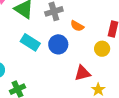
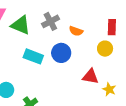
red triangle: (82, 73) -> (90, 76), turned 36

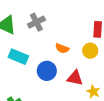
orange semicircle: (76, 31) -> (62, 48), moved
blue circle: (61, 53) -> (47, 71), moved

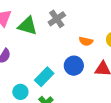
cyan rectangle: (18, 57) -> (44, 77), moved, turned -60

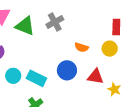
cyan rectangle: (44, 77) -> (36, 78), turned 66
cyan circle: (20, 92) -> (13, 76), moved

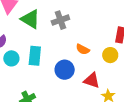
cyan circle: (13, 76) -> (11, 58), moved
cyan rectangle: (36, 78) -> (35, 56), moved, turned 60

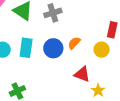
orange semicircle: (83, 49) -> (74, 43), turned 104
blue circle: (65, 70) -> (53, 48), moved

